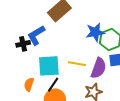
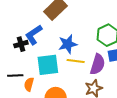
blue star: (95, 32) -> (68, 44), moved
black line: (53, 85) -> (15, 76), moved, turned 56

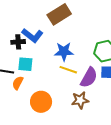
blue L-shape: (34, 35) -> (32, 35), turned -120
cyan square: (48, 65) -> (25, 64), moved, size x0.7

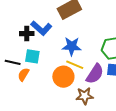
orange circle: (41, 102) -> (63, 77), moved

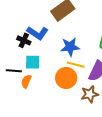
black cross: (27, 34) -> (24, 40), turned 32

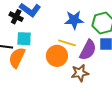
blue star: (70, 47) -> (74, 20), moved
orange semicircle: (26, 81) -> (17, 58), size x1.5

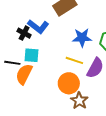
orange circle: (57, 56) -> (69, 83), moved
brown star: (80, 73) -> (79, 101), moved, turned -30

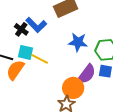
yellow line: (74, 60) -> (40, 59), moved
orange circle: (69, 83) -> (73, 88), moved

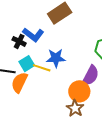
blue star: (78, 42) -> (56, 58), moved
cyan square: (25, 52) -> (27, 64), turned -35

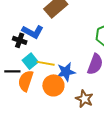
blue star: (56, 58) -> (66, 72), moved
orange circle: (79, 91) -> (53, 85), moved

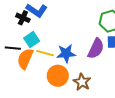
yellow line: (46, 63) -> (45, 53), moved
orange circle: (53, 85) -> (58, 76), moved

